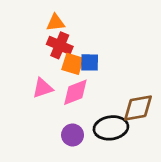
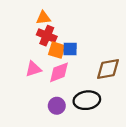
brown diamond: (138, 108) -> (108, 69), moved

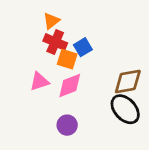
orange triangle: (43, 18) -> (51, 21), turned -32
blue square: (70, 49) -> (83, 47), moved, turned -32
black ellipse: (87, 100) -> (125, 109), moved, turned 55

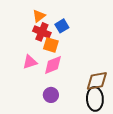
blue square: (83, 47) -> (62, 26), moved
brown diamond: (128, 82) -> (97, 81), moved
black ellipse: (125, 109) -> (95, 99), moved, turned 40

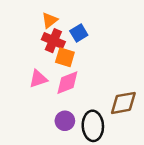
black ellipse: (95, 99) -> (93, 126), moved

